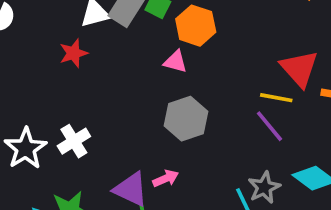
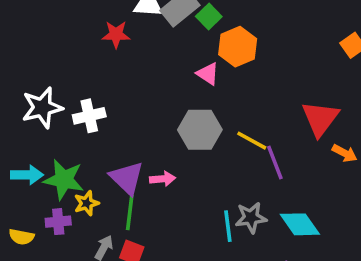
yellow line: (276, 98) -> (252, 141), moved

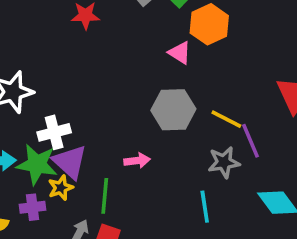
white cross: (89, 116) -> (54, 132), moved
purple triangle: (127, 178) -> (70, 162), moved
gray star: (251, 218) -> (224, 162), moved

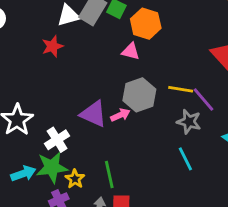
pink arrow: (137, 161) -> (120, 115), moved
purple triangle: (70, 162) -> (93, 114), moved
gray star: (224, 162) -> (189, 122), turned -30

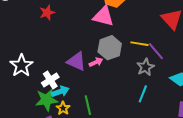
pink triangle: (131, 51) -> (103, 16), size x1.6
gray star: (189, 122) -> (145, 67), turned 30
cyan line: (185, 159) -> (143, 94), turned 48
cyan arrow: (23, 174) -> (60, 91), moved

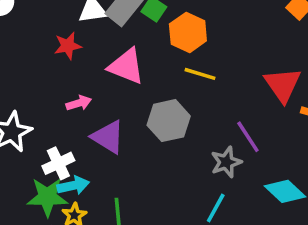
pink triangle: (103, 16) -> (126, 66), moved
yellow line: (139, 44) -> (200, 74), moved
pink arrow: (96, 62) -> (79, 103), moved

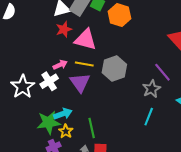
red star: (68, 46) -> (64, 29), moved
yellow line: (200, 74) -> (84, 64), moved
purple triangle: (108, 137) -> (80, 83), turned 30
white cross: (58, 163) -> (49, 81), moved

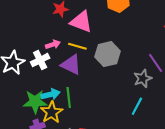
purple triangle: (80, 83) -> (71, 65), turned -35
green line: (92, 128) -> (69, 98), moved
yellow star: (66, 131) -> (52, 112), size x1.5

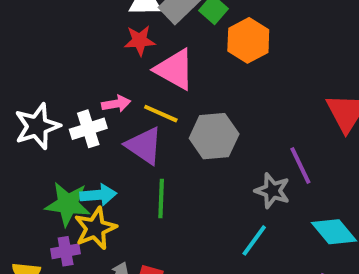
gray star: (143, 78) -> (272, 191), turned 30
green line: (69, 98) -> (161, 199), moved

